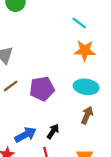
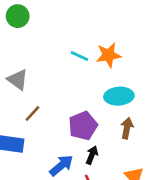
cyan line: (79, 23) -> (80, 56), moved
purple pentagon: (42, 89) -> (83, 126), moved

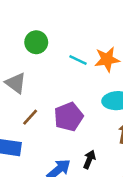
green circle: (18, 16) -> (36, 42), moved
purple pentagon: (83, 126) -> (69, 117), moved

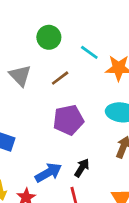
cyan line: (78, 60) -> (89, 52), moved
brown line: (30, 117) -> (60, 78), moved

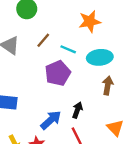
cyan line: (89, 52) -> (68, 49), moved

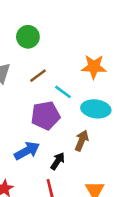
brown arrow: (108, 86) -> (82, 141), moved
blue arrow: (51, 120) -> (27, 151), moved

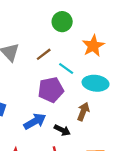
green circle: (28, 37) -> (62, 22), moved
orange star: (94, 67) -> (93, 46), turned -30
black arrow: (58, 161) -> (62, 130), turned 84

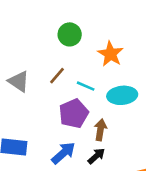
brown arrow: (83, 112) -> (100, 130), moved
black arrow: (62, 130) -> (96, 156), turned -56

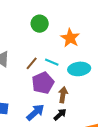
brown line: (57, 76) -> (32, 63), moved

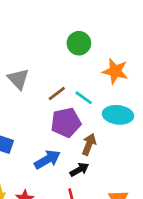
orange star: (70, 38) -> (115, 71), turned -30

